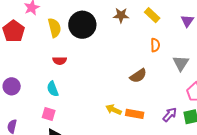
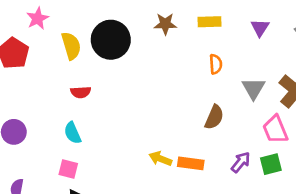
yellow rectangle: (152, 15) -> (209, 22), turned -42
brown semicircle: (138, 76) -> (214, 117), moved, turned -30

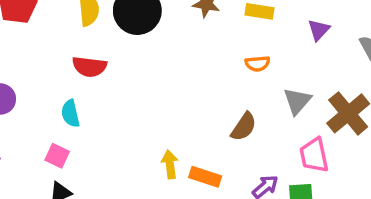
orange semicircle: (216, 64) -> (257, 64), turned 78
red semicircle: (81, 92) -> (89, 67), size x1.4
yellow arrow: (160, 159) -> (170, 164), turned 50

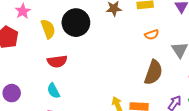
brown semicircle: (244, 127) -> (153, 72), size x1.4

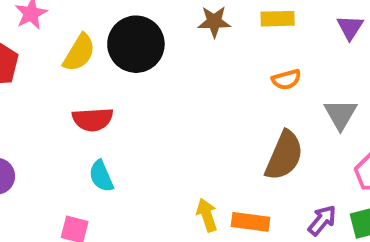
yellow semicircle: (48, 29) -> (79, 53), turned 48
cyan semicircle: (53, 91) -> (101, 176), moved

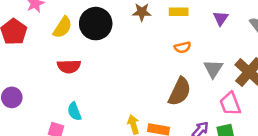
cyan semicircle: (101, 176) -> (74, 111), moved

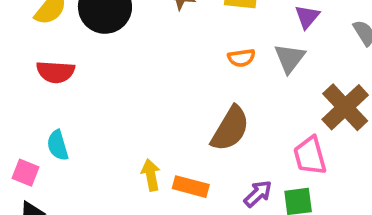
gray triangle: (213, 69) -> (290, 58), moved

